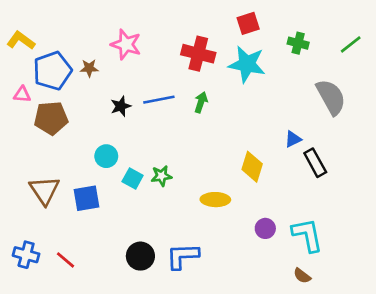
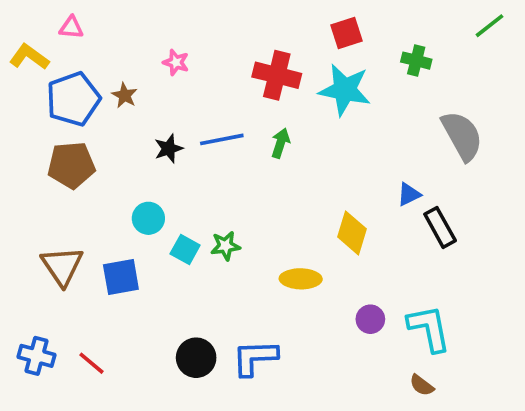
pink star: (126, 44) -> (176, 62), size x0.6
green line: (351, 44) -> (490, 26), moved
brown star: (89, 68) -> (125, 95), turned 30
pink triangle: (22, 94) -> (71, 28), moved

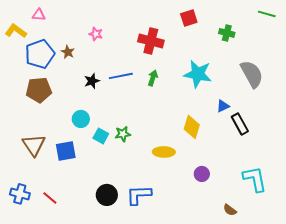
green line: (490, 26) -> (267, 14), turned 54
cyan star: (345, 90) -> (198, 74), moved
cyan L-shape: (429, 328) -> (255, 179), moved

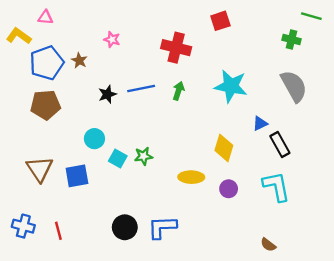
green cross: (227, 33) -> (292, 40), moved
purple circle: (202, 174) -> (229, 189), moved
cyan L-shape: (255, 179) -> (276, 186), moved
red line: (50, 198) -> (58, 231), turned 35

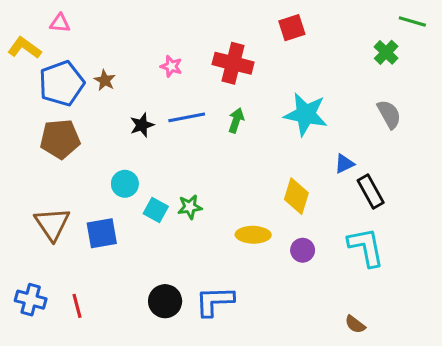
pink star: (112, 40) -> (171, 66), moved
green cross: (292, 40) -> (386, 52), turned 30
gray semicircle: (294, 86) -> (389, 114), size x0.7

